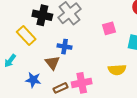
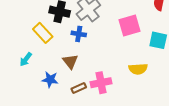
pink square: (109, 28) -> (130, 25), size x1.5
blue cross: (65, 47) -> (79, 34), moved

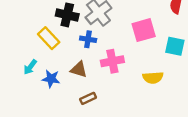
brown triangle: (70, 61) -> (79, 69), turned -35
blue star: (50, 80) -> (51, 79), moved
pink cross: (101, 83) -> (112, 61), moved

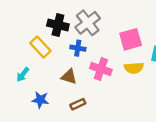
pink cross: (112, 61) -> (101, 69), turned 30
yellow semicircle: (153, 78) -> (134, 68), moved
blue star: (51, 79) -> (40, 100), moved

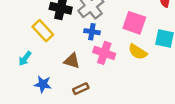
pink square: (131, 39) -> (134, 23), turned 35
blue cross: (78, 48) -> (92, 32), moved
yellow semicircle: (134, 68) -> (138, 52), turned 36

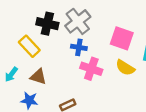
brown triangle: (72, 61) -> (38, 77), moved

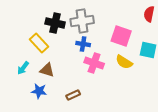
gray cross: (78, 21) -> (82, 21), turned 30

